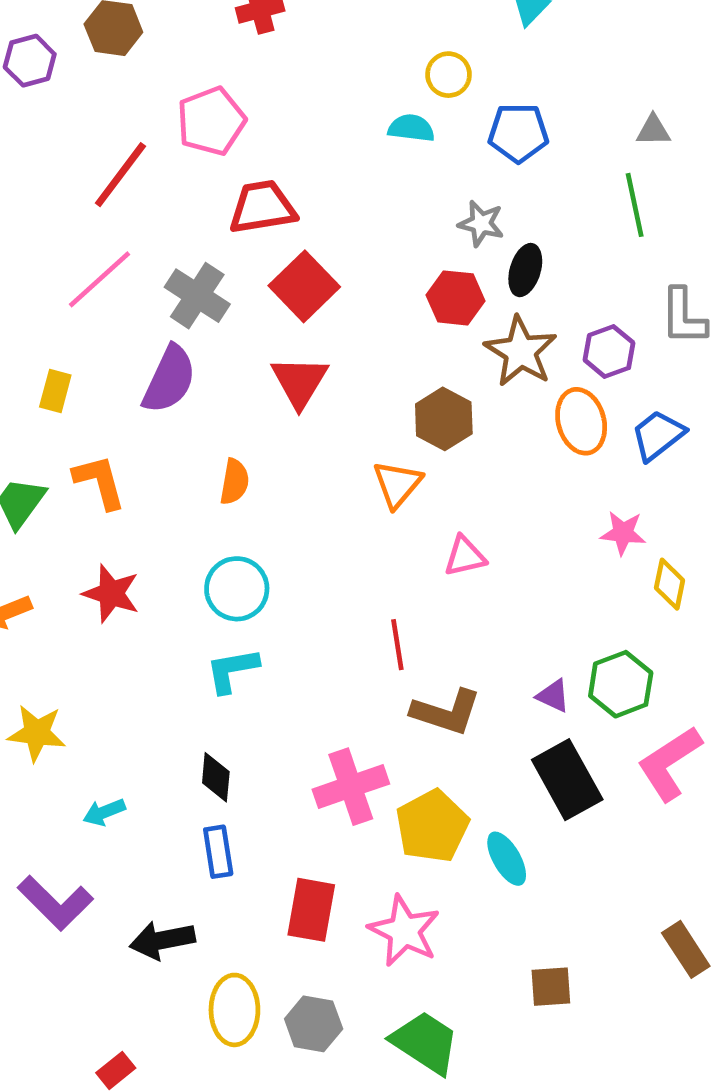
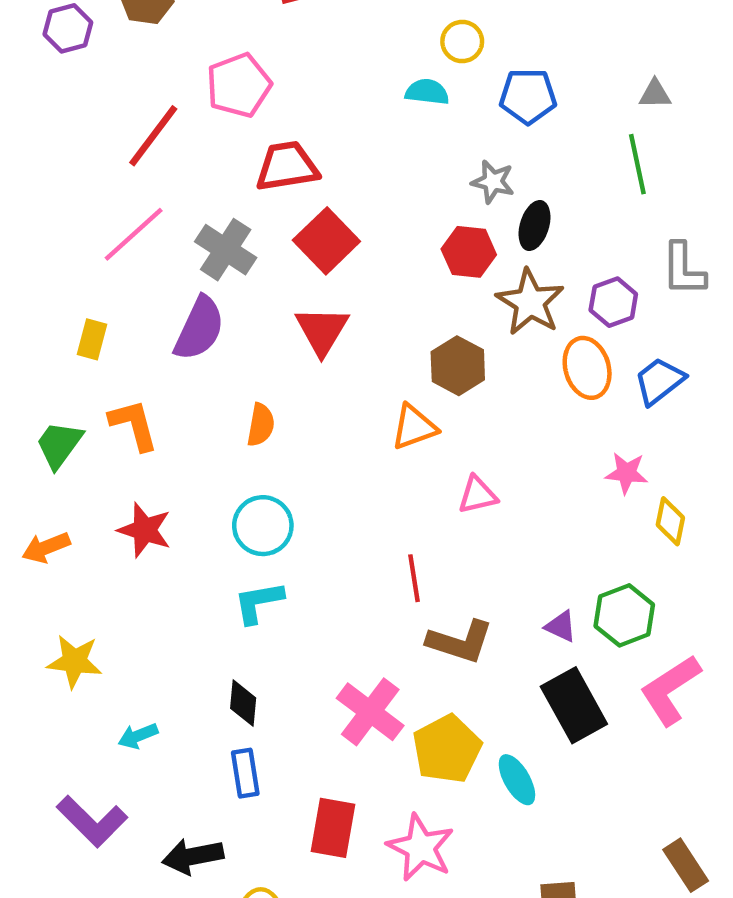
orange triangle: (397, 484) -> (414, 427), turned 30
pink cross: (351, 787) -> (370, 712), turned -34

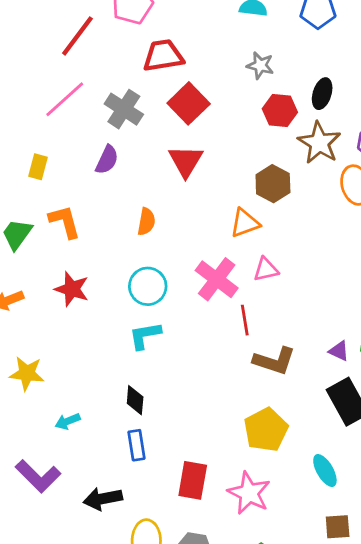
gray star: (493, 182) -> (260, 65), moved
purple semicircle: (199, 328) -> (107, 160), size x0.7
pink triangle: (478, 495) -> (266, 269), moved
pink cross: (370, 712) -> (217, 279), moved
cyan ellipse: (517, 780) -> (325, 470), moved

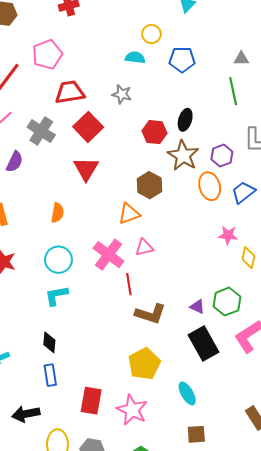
gray star: (260, 65) -> (122, 94), moved
purple semicircle: (107, 160) -> (15, 162), moved

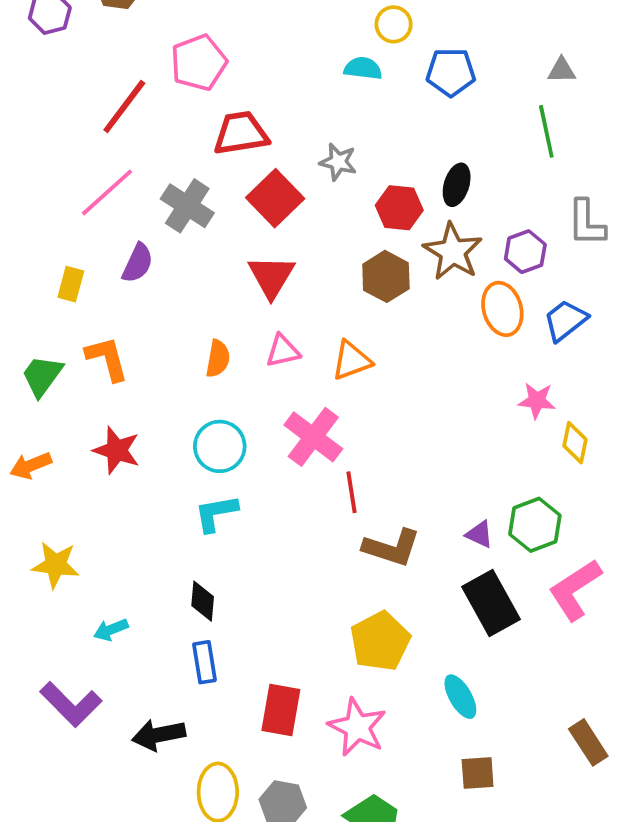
gray star: (122, 94) -> (338, 162), moved
brown hexagon: (149, 185) -> (386, 276), moved
pink triangle: (144, 247) -> (283, 351), moved

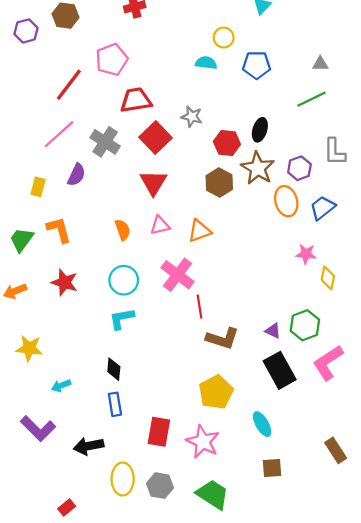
green line: (546, 131) -> (311, 99), turned 76
orange semicircle: (218, 359) -> (123, 230), turned -30

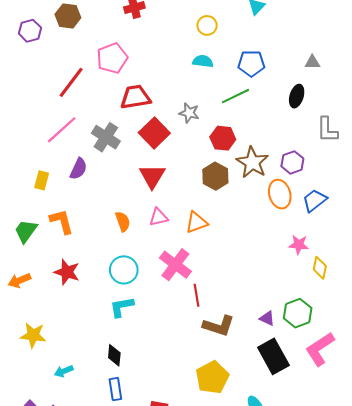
yellow circle: (224, 38) -> (207, 25), moved
green line: (311, 99) -> (235, 96), moved
black ellipse: (260, 130) -> (297, 96), moved
gray L-shape: (335, 152) -> (327, 130), moved

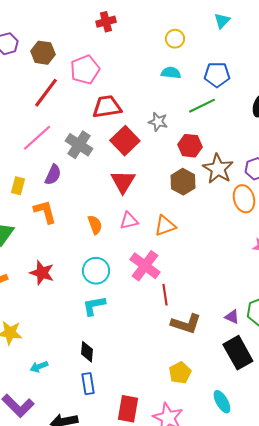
brown hexagon: (68, 16) -> (43, 53), moved
orange L-shape: (62, 221) -> (45, 212), moved
yellow pentagon: (212, 377) -> (180, 373), size x0.7

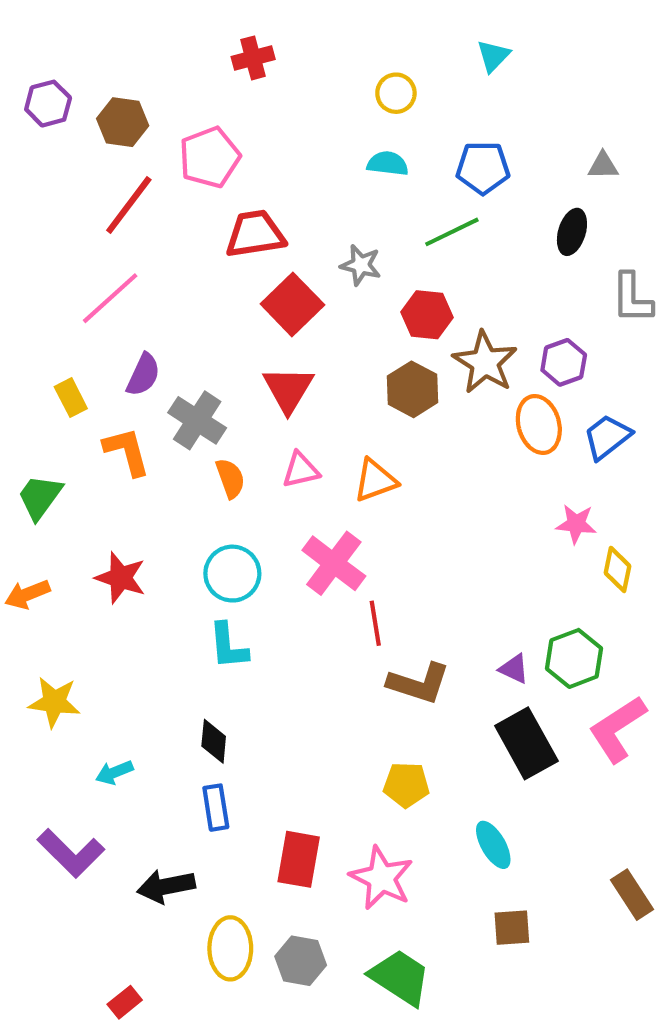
gray cross: (79, 145) -> (197, 420), moved
yellow rectangle: (18, 186) -> (71, 398), turned -42
cyan L-shape: (94, 306) -> (228, 646), turned -85
yellow pentagon: (180, 373) -> (406, 785), turned 30

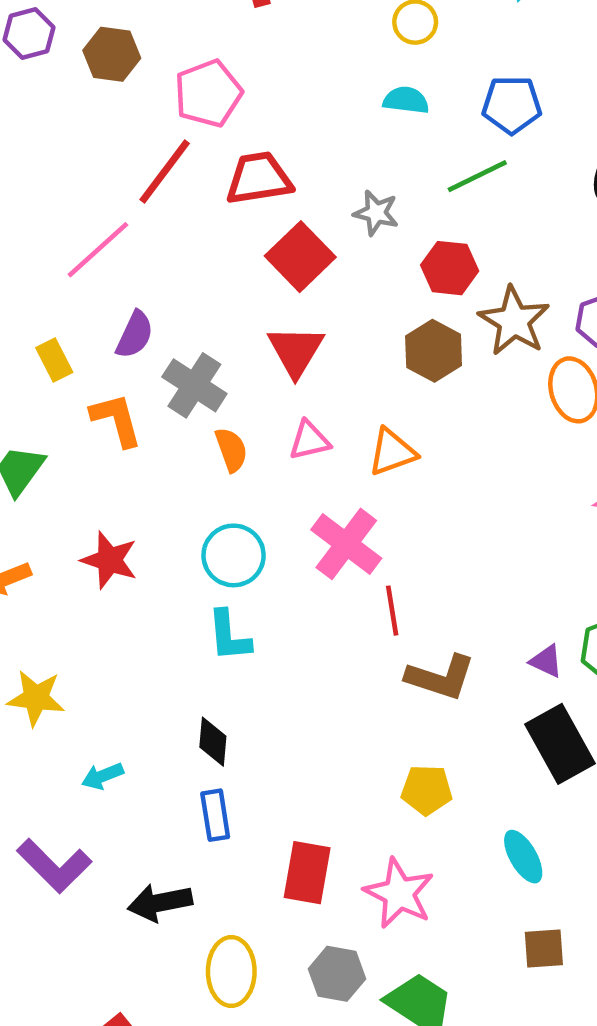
red line: (129, 205) -> (165, 171), moved
gray hexagon: (301, 961) -> (337, 974), moved

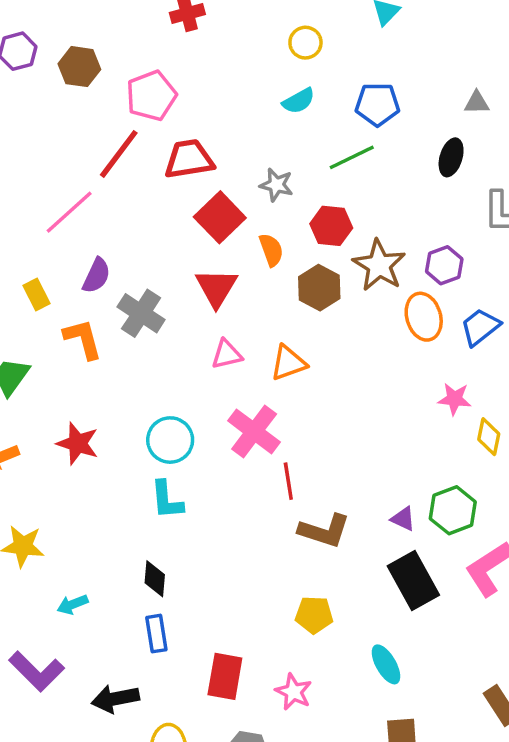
cyan semicircle: (406, 100) -> (299, 101), turned 144
orange semicircle: (231, 450) -> (271, 250), moved
pink star: (399, 893) -> (293, 692), size x0.7

